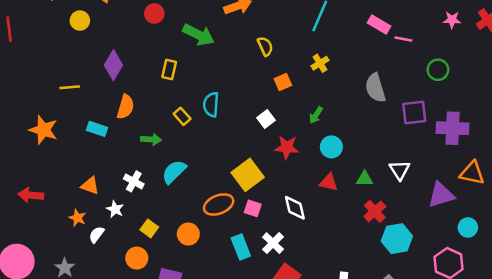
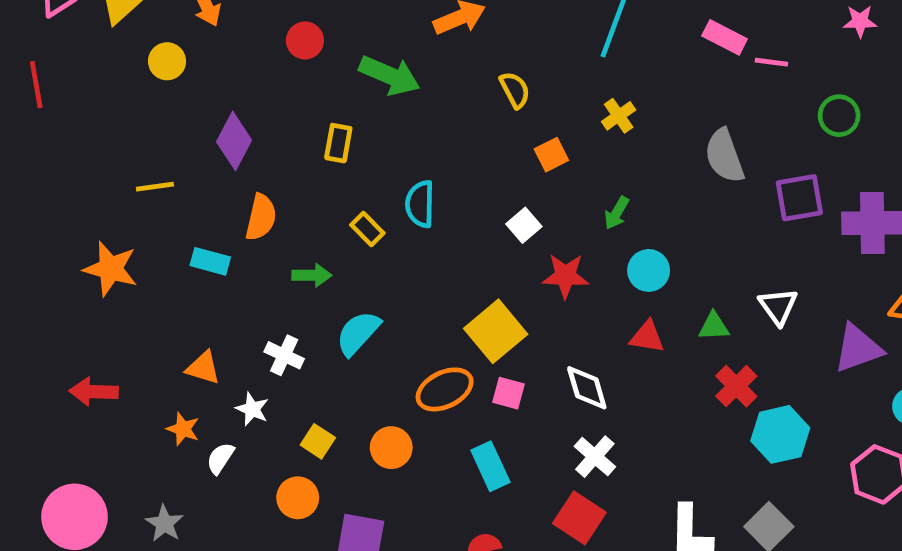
white cross: (273, 243) -> (595, 457), moved

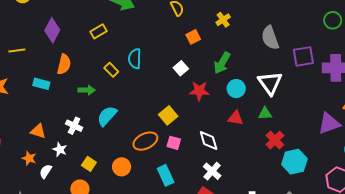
green circle: (839, 116) -> (333, 20), moved
yellow rectangle: (338, 143) -> (99, 31), turned 49
green arrow: (617, 213) -> (222, 63), size x1.5
white triangle: (778, 306) -> (270, 83), moved, size x1.4
yellow square: (496, 331) -> (168, 115), size x0.7

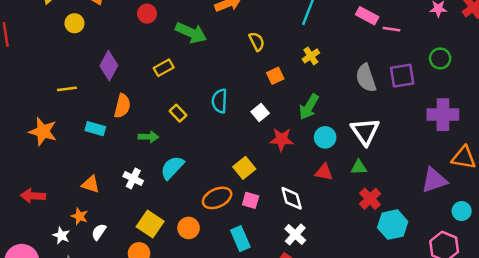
purple square: (303, 56) -> (402, 76), moved
cyan semicircle: (135, 59) -> (220, 101), moved
white star: (60, 150) -> (61, 235), moved
yellow square: (89, 164) -> (150, 224), size x1.5

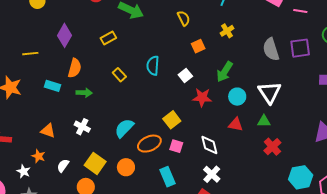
pink line: (391, 29) -> (300, 11), moved
green arrow: (148, 137) -> (84, 93), moved
cyan semicircle: (172, 168) -> (124, 128), moved
cyan hexagon: (393, 225) -> (301, 177), moved
white semicircle: (99, 232) -> (63, 166), moved

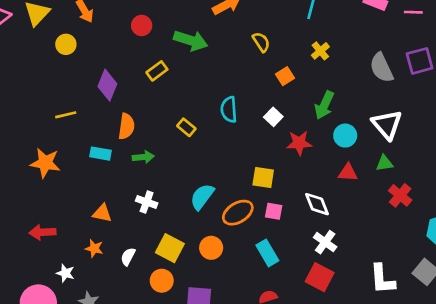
yellow rectangle: (108, 38) -> (157, 71), moved
yellow square: (172, 120) -> (263, 177), turned -36
white star: (24, 171) -> (65, 273), moved

